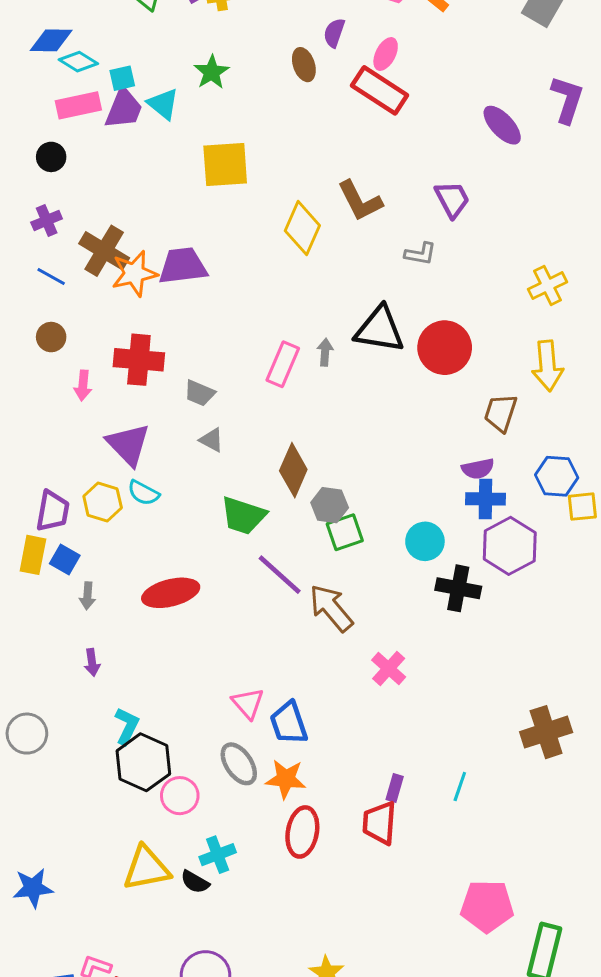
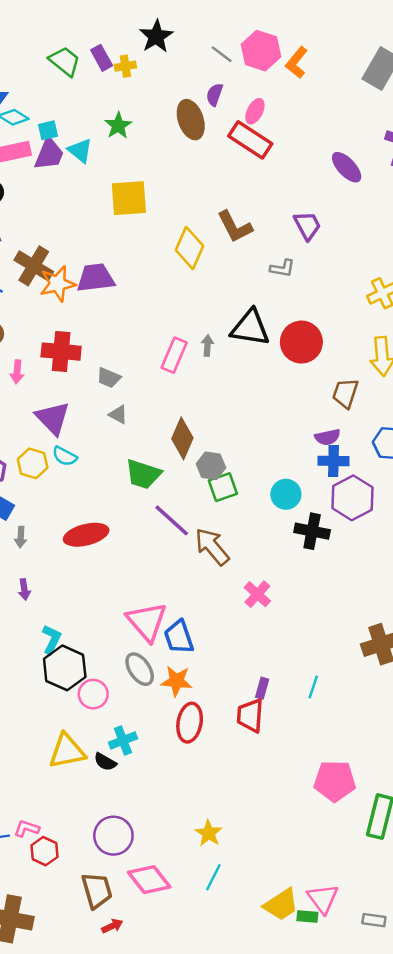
brown ellipse: (304, 65) -> (191, 120), size x1.5
pink triangle: (248, 703) -> (147, 622), size x1.6

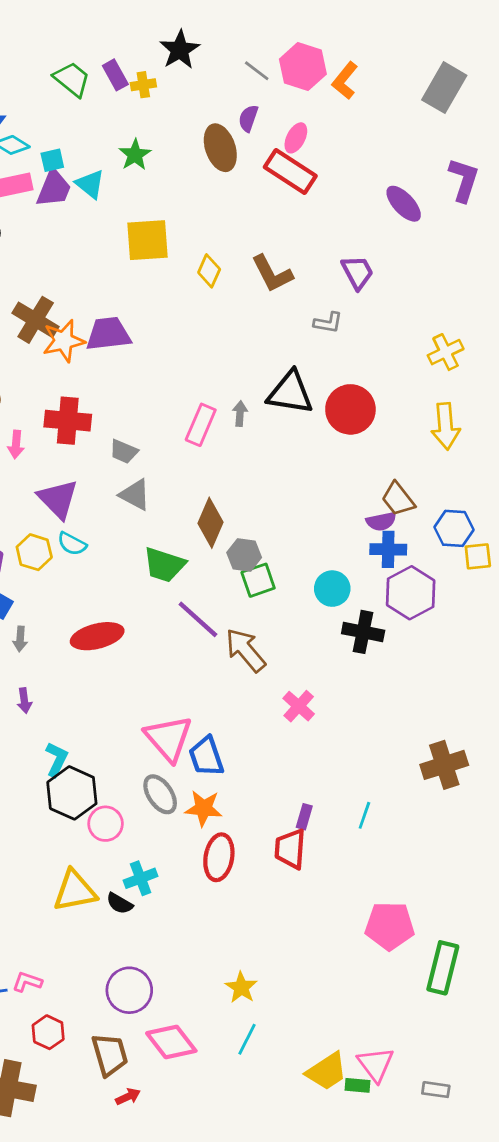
yellow diamond: (190, 248) -> (209, 271), moved, size x0.7
brown trapezoid: (345, 393) -> (398, 499), moved, turned -56
gray triangle: (118, 415) -> (135, 495), size x1.4
red hexagon: (44, 851) -> (48, 1032), moved

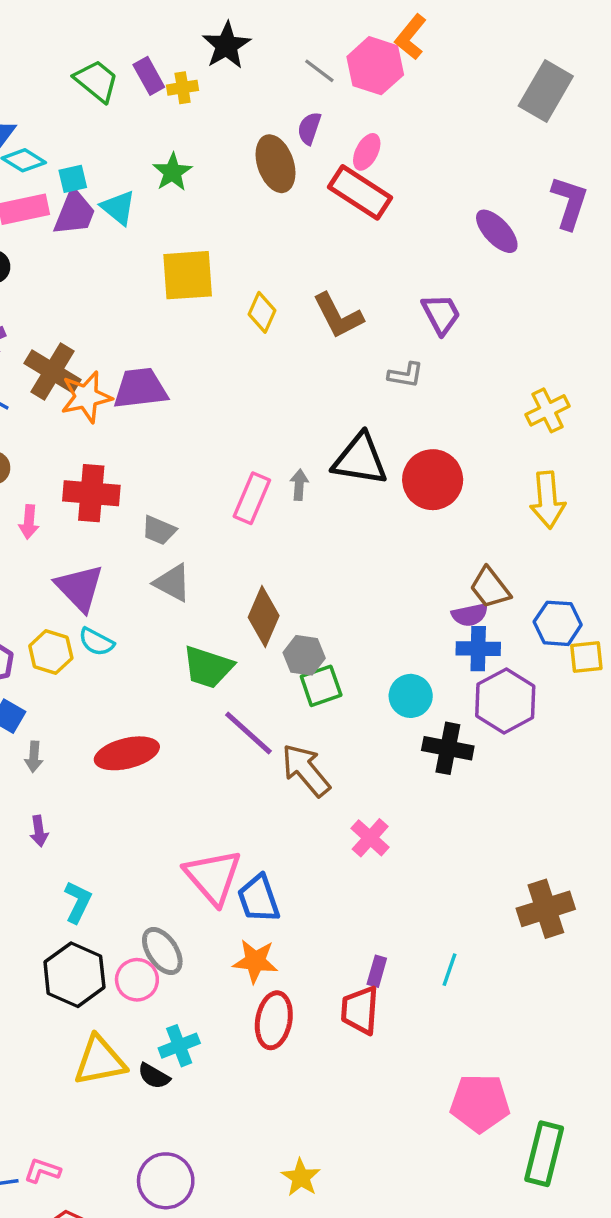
orange L-shape: (345, 81) -> (411, 37), moved
black hexagon: (72, 793) -> (74, 975), moved
gray ellipse: (160, 794) -> (162, 951), moved

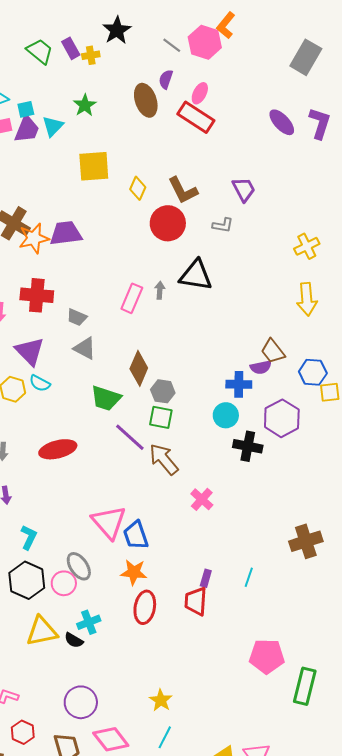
cyan triangle: (118, 208) -> (53, 126), turned 35
purple ellipse: (497, 231) -> (282, 122), moved
red circle: (433, 480) -> (168, 223), moved
blue cross: (478, 649) -> (239, 384), moved
green square: (321, 686) -> (161, 417), moved, turned 30

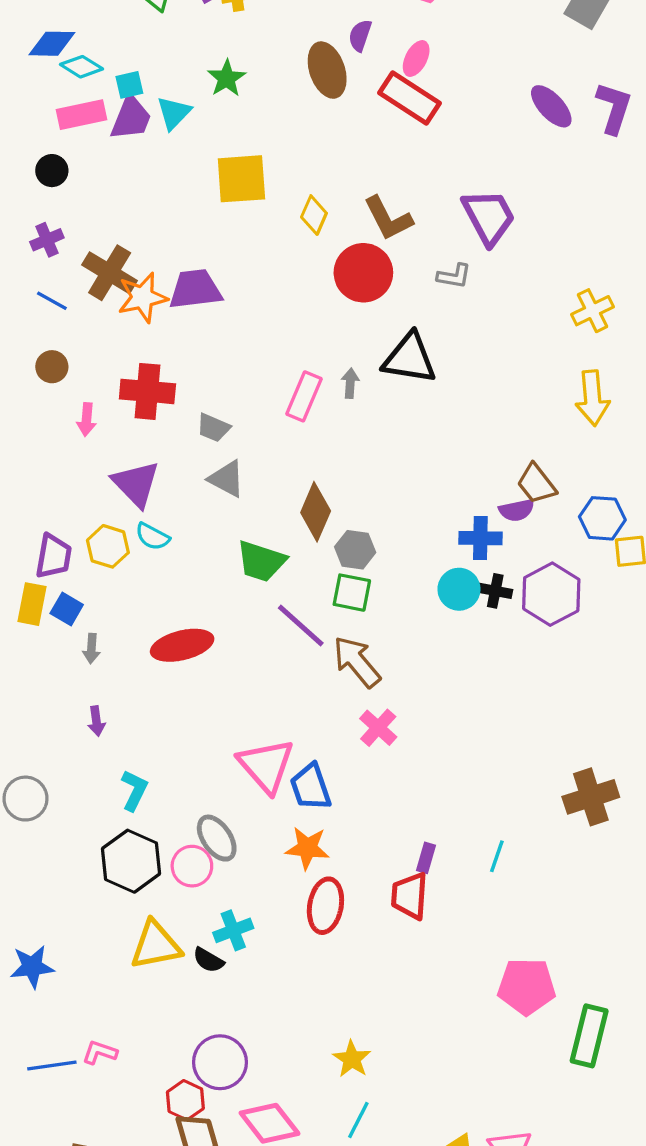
purple trapezoid: (244, 189) -> (489, 217), size x1.4
black cross: (248, 446) -> (495, 591), moved, size x0.7
pink cross: (202, 499) -> (378, 728), moved
red hexagon: (23, 732) -> (185, 1100), moved

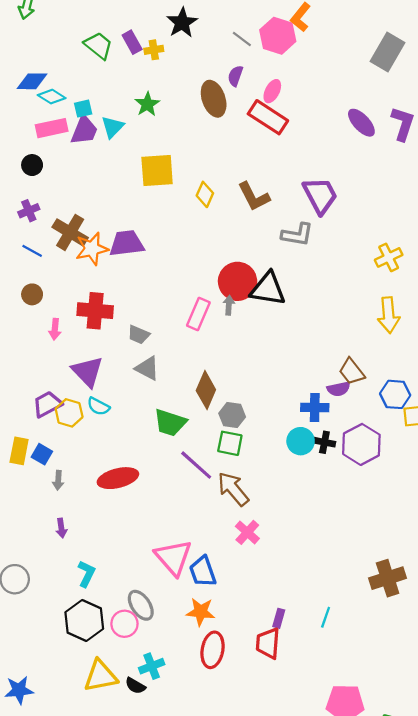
red circle: (363, 273) -> (238, 281), moved
gray L-shape: (454, 276) -> (297, 235), size x1.4
purple trapezoid: (54, 556) -> (47, 404), moved, turned -128

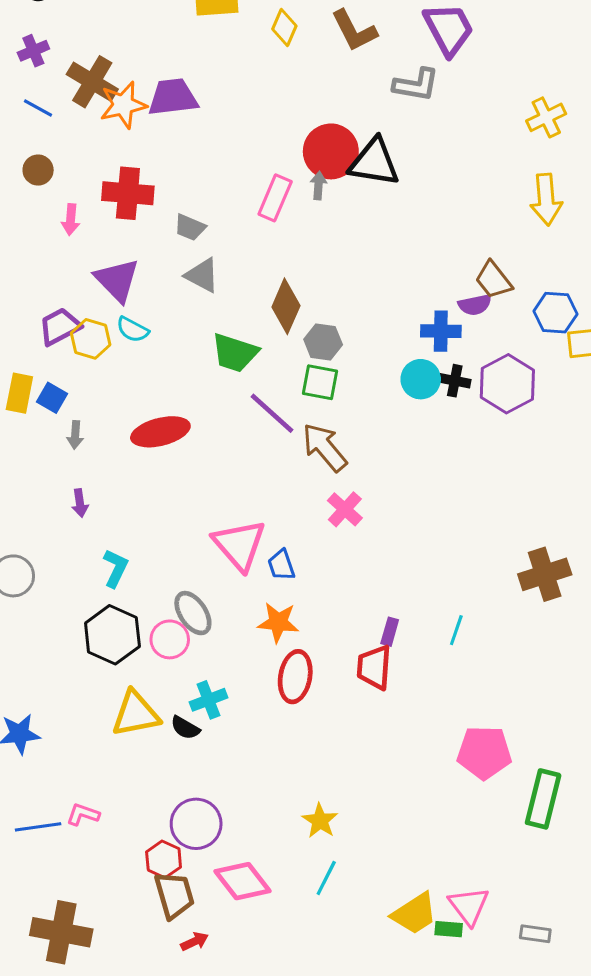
blue trapezoid: (203, 572) -> (281, 565), size x0.7

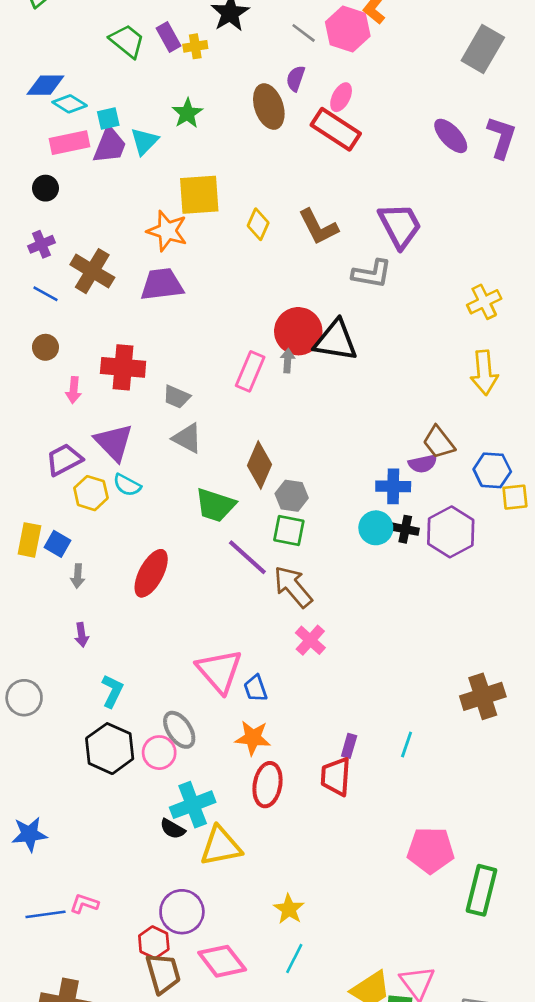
orange star: (123, 105) -> (167, 231), moved, turned 30
purple trapezoid: (60, 326) -> (64, 460), moved
red ellipse: (160, 432) -> (151, 573), turned -48
cyan cross: (208, 700) -> (193, 805), size x1.4
yellow triangle: (136, 714) -> (221, 846), moved

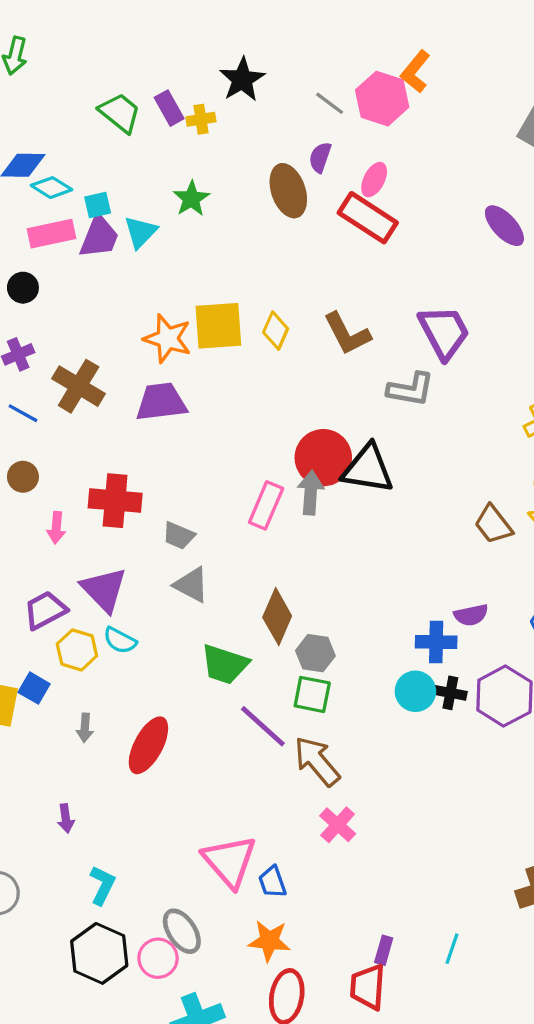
yellow square: (199, 195) -> (218, 326), moved
gray arrow: (288, 361) -> (311, 493), size x1.5
brown trapezoid: (439, 442) -> (493, 524), moved
blue square: (58, 544) -> (34, 688), moved
gray arrow: (78, 576) -> (85, 728), moved

